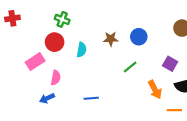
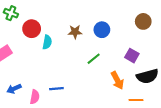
green cross: (62, 19) -> (11, 13), moved
red circle: (55, 42) -> (32, 29), moved
pink semicircle: (56, 78) -> (35, 97), moved

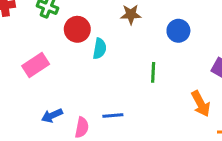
brown star: (75, 32) -> (131, 14), moved
green line: (94, 59) -> (153, 72), moved, turned -48

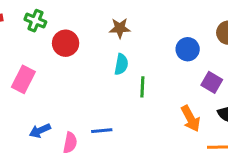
blue circle: (178, 31) -> (188, 49), moved
cyan semicircle: (100, 49) -> (121, 64), moved
pink rectangle: (36, 65) -> (23, 79), turned -30

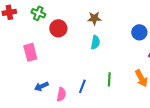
pink rectangle: (23, 79) -> (30, 52), turned -42
green line: (142, 87) -> (109, 79), moved
blue line: (102, 131) -> (82, 86), turned -64

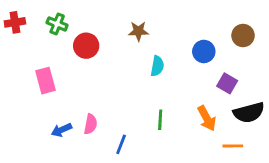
cyan semicircle: (95, 42) -> (157, 66), moved
blue line: (82, 86) -> (121, 144), moved
pink semicircle: (61, 94) -> (91, 124), moved

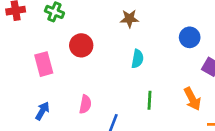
red circle: (86, 46) -> (81, 45), moved
cyan semicircle: (157, 66) -> (137, 59), moved
blue arrow: (61, 130) -> (42, 111), moved, turned 144

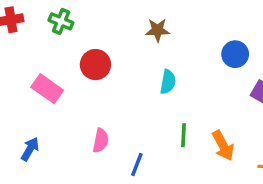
pink rectangle: (44, 64) -> (47, 89), turned -40
orange arrow: (192, 99) -> (223, 146), moved
blue arrow: (42, 111) -> (30, 149), moved

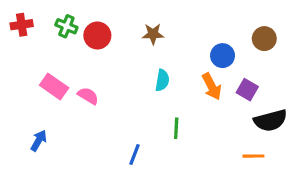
red circle: (95, 65) -> (97, 36), moved
pink semicircle: (101, 140) -> (88, 96), moved, turned -70
orange arrow: (223, 146) -> (212, 86), moved

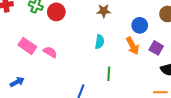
brown star: (153, 34) -> (104, 11), moved
blue arrow: (39, 141) -> (17, 82), turned 32

